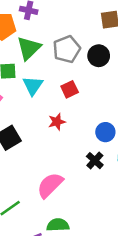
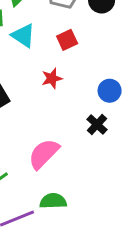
cyan triangle: (33, 86) -> (23, 36), turned -30

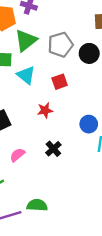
black cross: (97, 125) -> (53, 149), moved
pink semicircle: (44, 154) -> (17, 155), moved, size x0.6

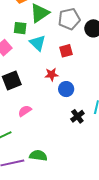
blue circle: (89, 124) -> (66, 89), moved
black cross: (53, 149) -> (77, 116), moved

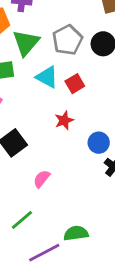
cyan triangle: (38, 43) -> (47, 77), moved
blue circle: (66, 89) -> (99, 143), moved

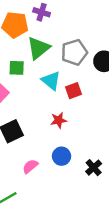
blue circle: (99, 143) -> (62, 156), moved

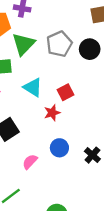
cyan triangle: (51, 81) -> (33, 87), moved
red square: (74, 91) -> (66, 92), moved

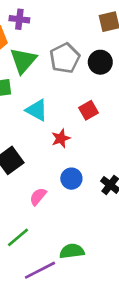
red square: (66, 92) -> (88, 110), moved

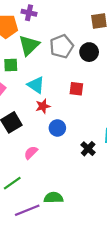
red square: (88, 110) -> (76, 89), turned 32
red star: (61, 138) -> (43, 106), moved
blue circle: (71, 179) -> (57, 128), moved

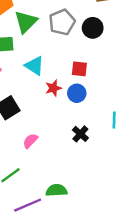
red star: (43, 106) -> (53, 88), moved
blue circle: (57, 128) -> (77, 93), moved
black cross: (88, 149) -> (80, 134), moved

